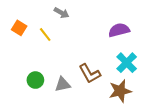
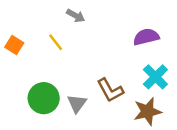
orange square: (19, 28) -> (14, 45), moved
green circle: (35, 80) -> (44, 98), size x1.5
gray triangle: (63, 84) -> (77, 103), turned -42

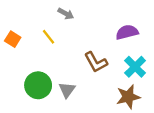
brown L-shape: (110, 90) -> (96, 62), moved

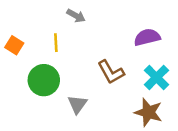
yellow line: (48, 37) -> (56, 43), turned 35
green circle: (38, 85) -> (44, 80), moved
brown star: (128, 97) -> (148, 112), turned 30

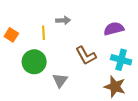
gray arrow: (76, 16) -> (63, 20), moved, turned -32
cyan cross: (156, 77) -> (121, 60), turned -30

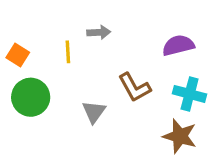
green circle: (34, 62) -> (31, 97), moved
gray triangle: (60, 80) -> (94, 112), moved

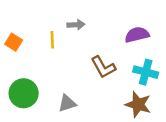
green circle: (31, 97) -> (24, 93), moved
gray triangle: (94, 112) -> (67, 103), moved, turned 36

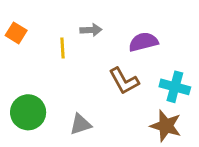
purple semicircle: (137, 35) -> (143, 42), moved
orange square: (14, 42) -> (16, 33), moved

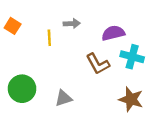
cyan cross: (175, 87) -> (132, 57), moved

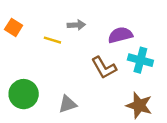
yellow line: (49, 38) -> (52, 40), turned -70

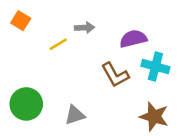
orange square: (14, 27) -> (21, 21), moved
yellow line: (52, 40) -> (58, 44), turned -48

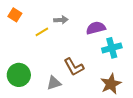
cyan cross: (155, 66) -> (112, 48), turned -30
brown L-shape: (115, 75) -> (74, 67), moved
brown star: (154, 116) -> (111, 84), turned 30

